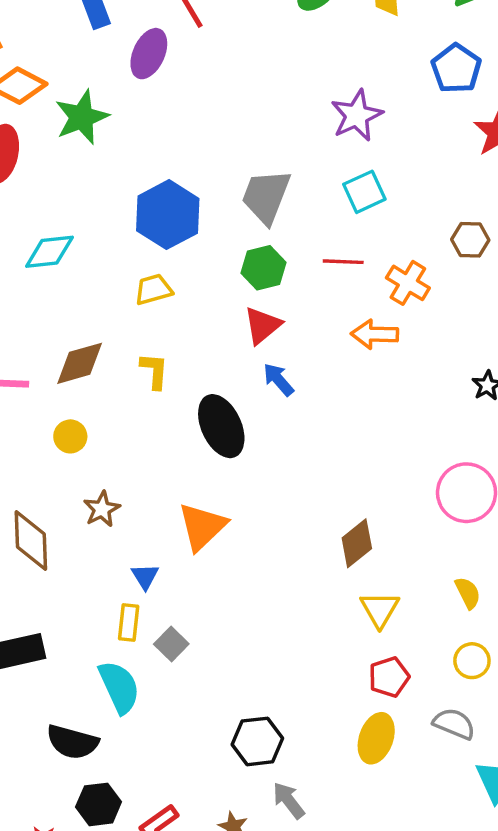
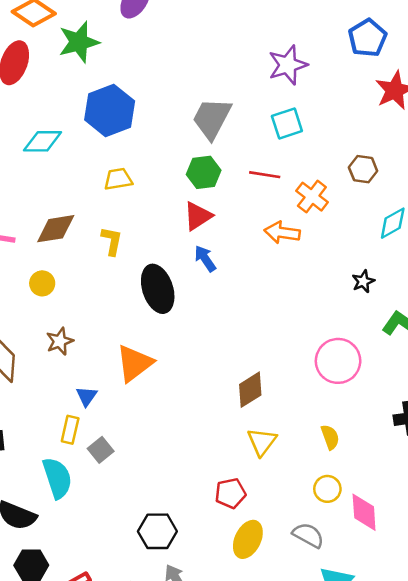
blue hexagon: (168, 215) -> (110, 110), moved
red pentagon: (389, 677) -> (230, 493), moved

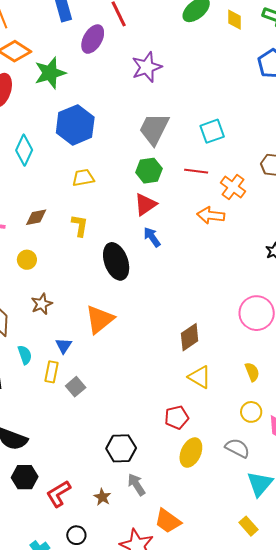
purple star: (288, 65) -> (147, 67), moved
cyan diamond: (43, 141) -> (24, 150), turned -64
brown diamond: (56, 229) -> (36, 217), size x0.7
yellow triangle: (262, 442) -> (200, 377), turned -35
cyan semicircle: (57, 478) -> (25, 355), moved, size x0.6

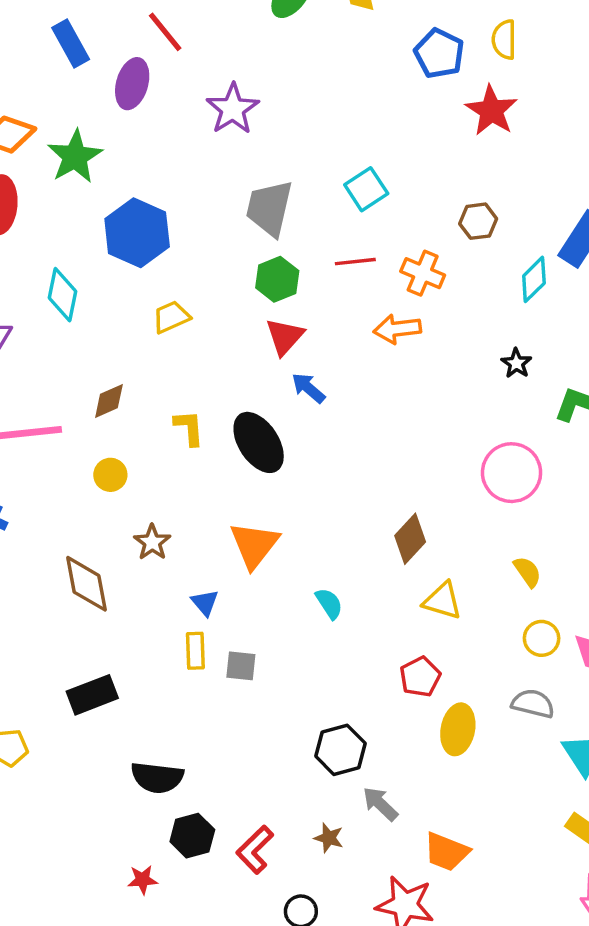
yellow L-shape: (80, 226) -> (189, 428), moved
cyan semicircle: (25, 355) -> (329, 603), moved
gray square: (76, 387) -> (241, 666), turned -30

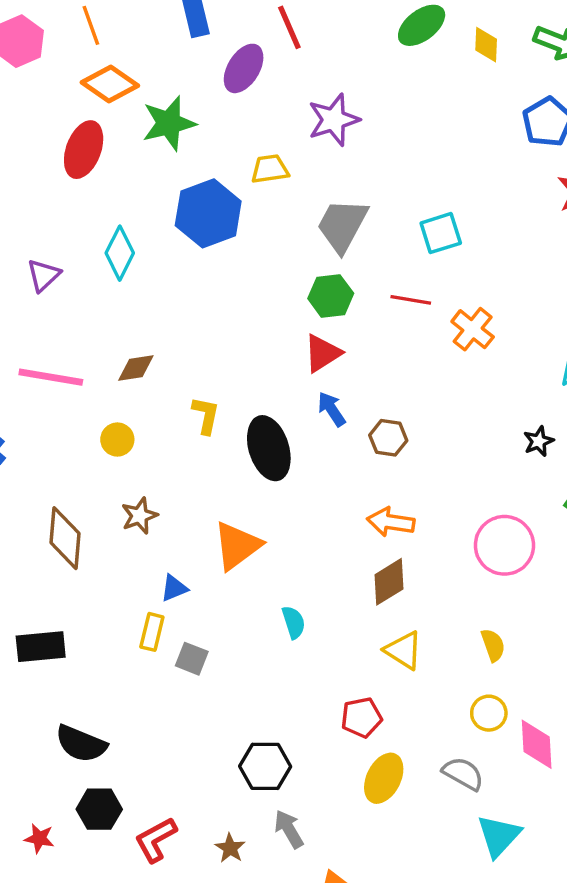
brown hexagon: (478, 221) -> (388, 438), moved
yellow trapezoid: (171, 317) -> (270, 169), moved
orange arrow: (397, 329) -> (391, 522), moved
blue triangle: (205, 603) -> (174, 588), turned 32

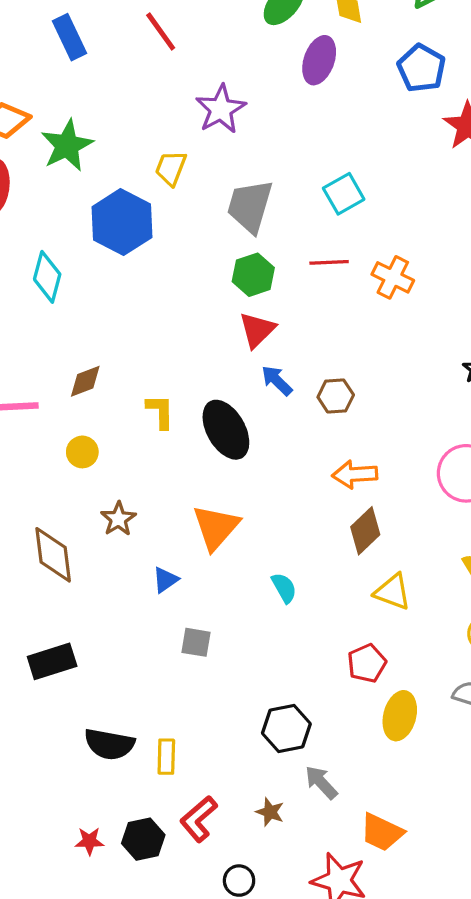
purple ellipse: (244, 68) -> (319, 60), moved
yellow trapezoid: (270, 169) -> (171, 168), turned -48
yellow rectangle: (152, 632) -> (166, 757), moved
black hexagon: (99, 809) -> (143, 839), moved

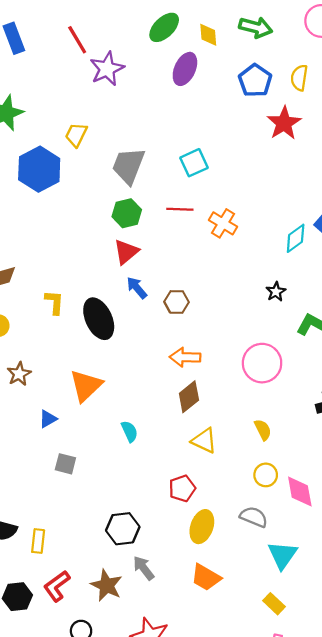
purple star: (221, 109) -> (107, 69), moved
brown star: (270, 812) -> (106, 585), size x1.6
orange trapezoid: (382, 832) -> (206, 577), moved

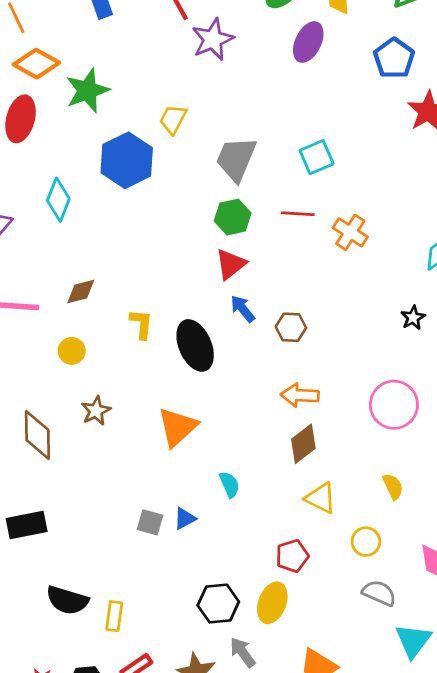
blue triangle: (48, 419) -> (185, 519), moved
yellow circle: (266, 475) -> (366, 542), moved
yellow ellipse: (202, 527) -> (272, 603), moved

